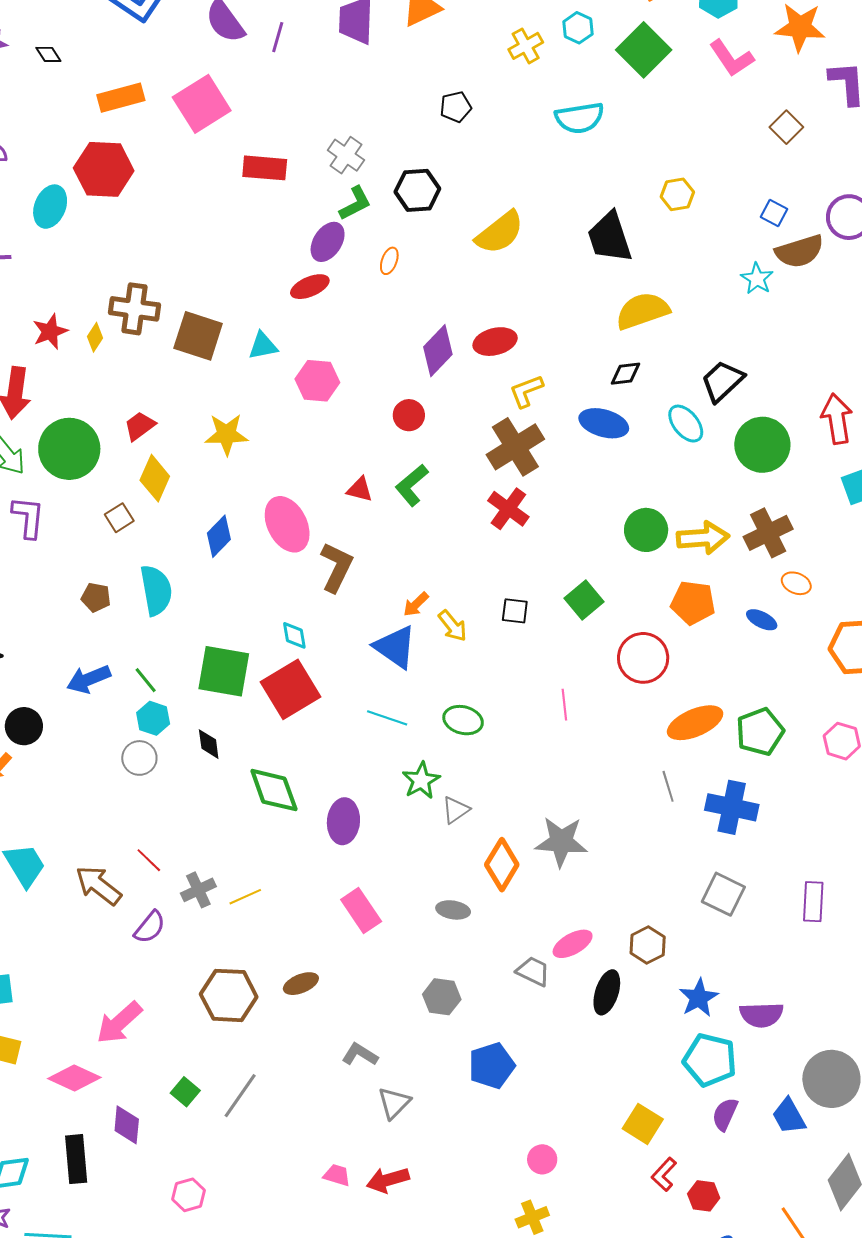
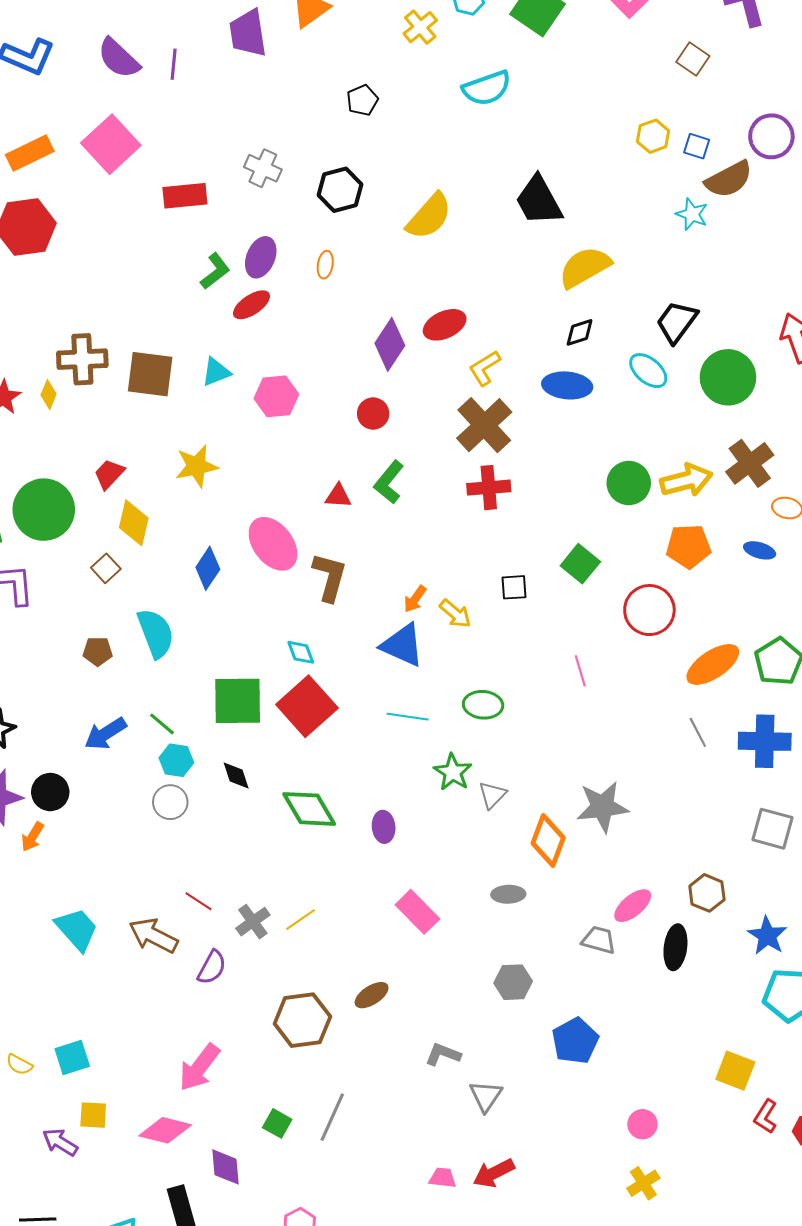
yellow hexagon: (677, 194) -> (653, 136), moved
green L-shape: (355, 203) -> (215, 271), moved
red cross: (508, 509) -> (489, 488), turned -30
purple ellipse: (343, 821) -> (384, 827), size x0.7

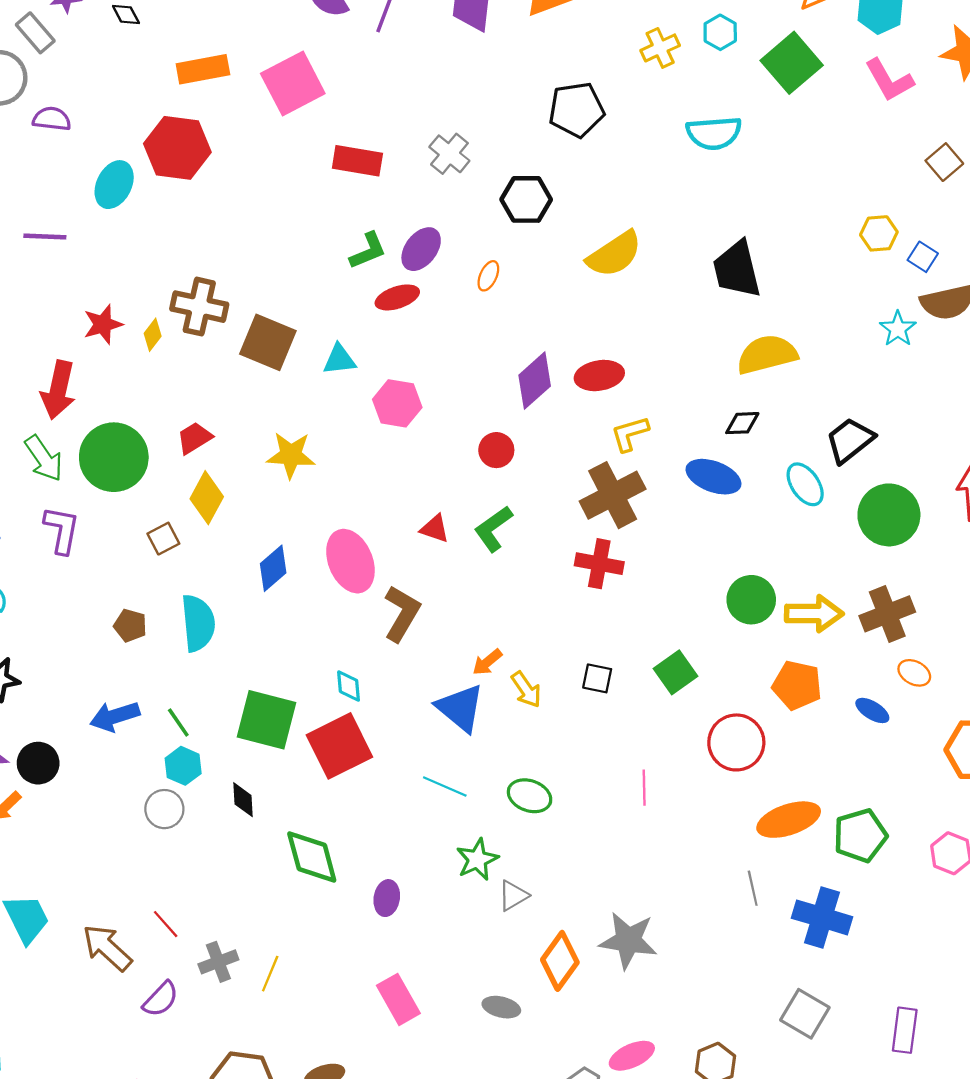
black pentagon: (362, 100) -> (576, 110), size x1.6
yellow line: (301, 920) -> (270, 974), turned -48

